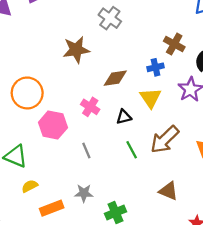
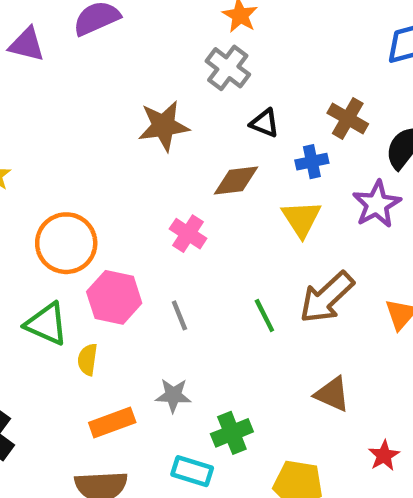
orange circle: (27, 93) -> (66, 243), moved
black triangle: (124, 117) -> (264, 123), moved, turned 35
pink hexagon: (53, 125) -> (114, 297), moved
yellow semicircle: (30, 186) -> (88, 360), moved, turned -56

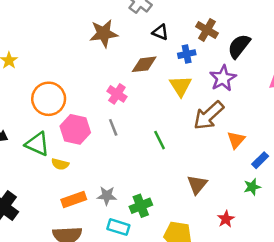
brown arrow: (327, 297) -> (209, 115), moved
gray line: (179, 315) -> (113, 127), moved
yellow semicircle: (88, 360) -> (60, 164), turned -84
brown triangle: (332, 394) -> (197, 184), turned 45
gray star: (173, 395) -> (107, 196), moved

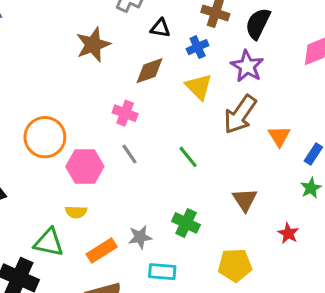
green triangle: (37, 144) -> (49, 242), moved
green cross: (141, 206) -> (186, 223), moved, turned -30

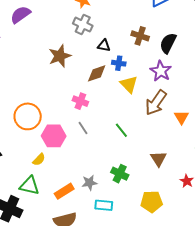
blue cross: (198, 47) -> (119, 63), moved, turned 32
yellow semicircle: (76, 212) -> (39, 160), moved, turned -48

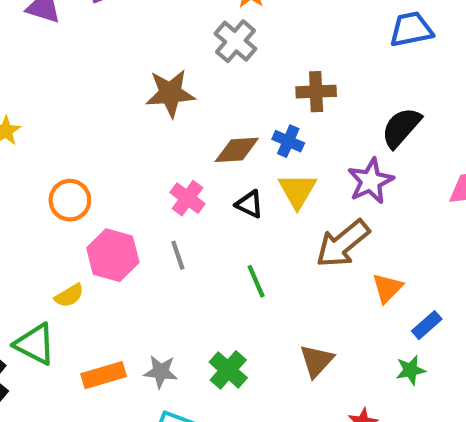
brown cross: (140, 36) -> (316, 92), moved, turned -36
black triangle: (104, 46) -> (249, 204), moved
orange circle: (28, 116) -> (70, 200), size x0.7

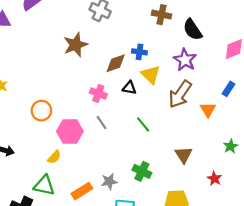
brown cross: (316, 92) -> (162, 15), moved, turned 30
black semicircle: (401, 128) -> (193, 30), turned -60
blue rectangle: (427, 325) -> (228, 89), moved

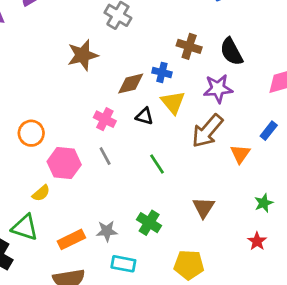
brown cross: (162, 15) -> (189, 46), moved
purple star: (185, 60) -> (218, 89), turned 30
red star: (214, 179) -> (257, 241), moved

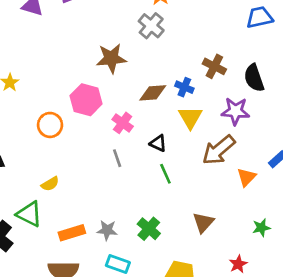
black triangle: (144, 116) -> (158, 143), moved
pink hexagon: (64, 163) -> (86, 100), moved
red star: (257, 241) -> (238, 264), moved

